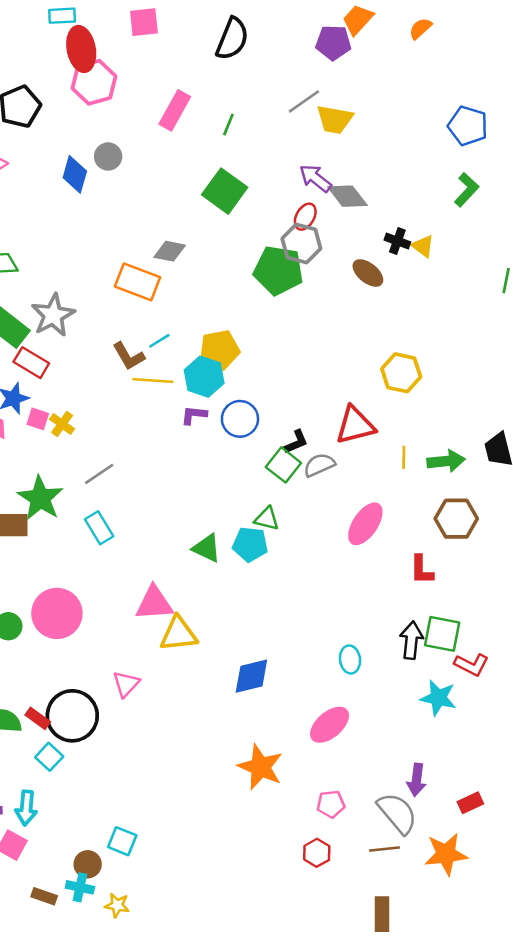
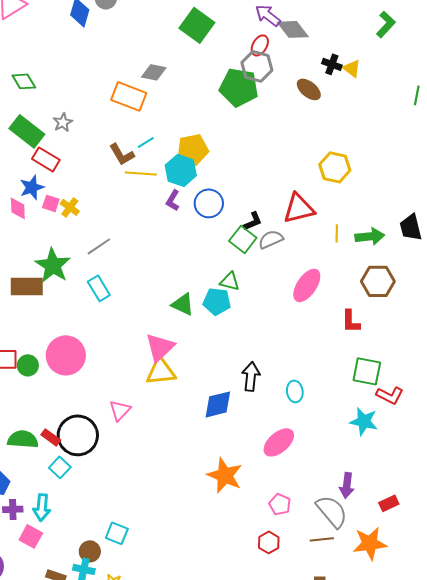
gray star: (53, 315) -> (63, 122), size x0.6
purple L-shape: (194, 415) -> (173, 200), turned -65
pink triangle: (154, 603) -> (160, 347), moved, turned -40
black arrow: (411, 640) -> (251, 376), moved
pink pentagon: (331, 804) -> (280, 504), turned 30

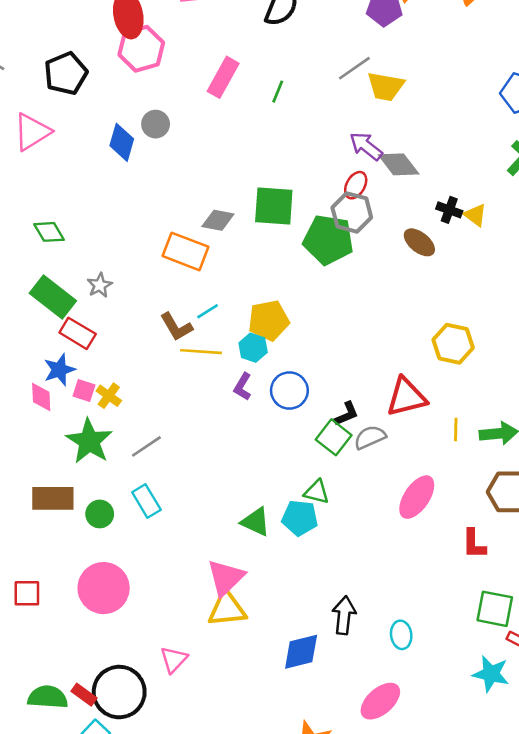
green square: (197, 25) -> (274, 206), moved, turned -32
cyan hexagon: (181, 170) -> (253, 348), size x0.7
green star: (53, 265) -> (89, 441), moved
green circle: (28, 365) -> (100, 514), moved

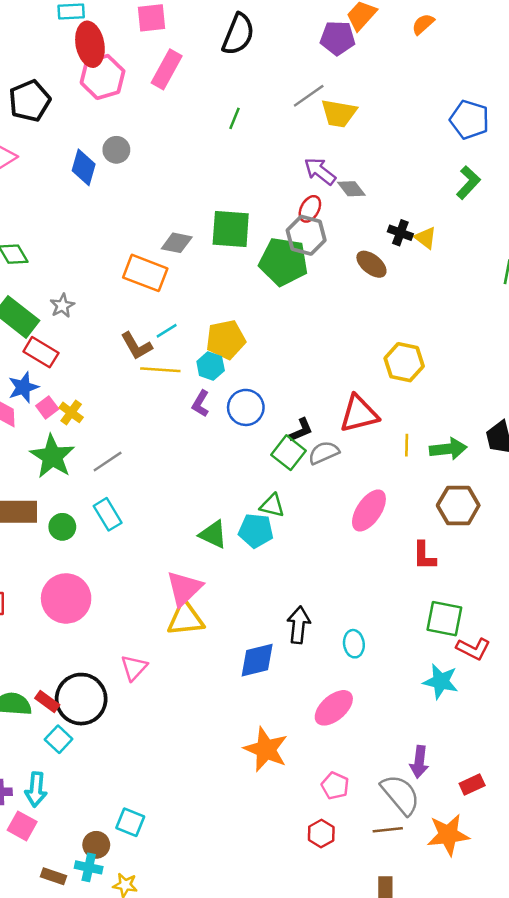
pink rectangle: (223, 77) -> (167, 69), moved
gray diamond: (399, 164) -> (351, 189), size x0.7
pink square: (84, 391) -> (47, 407), turned 35

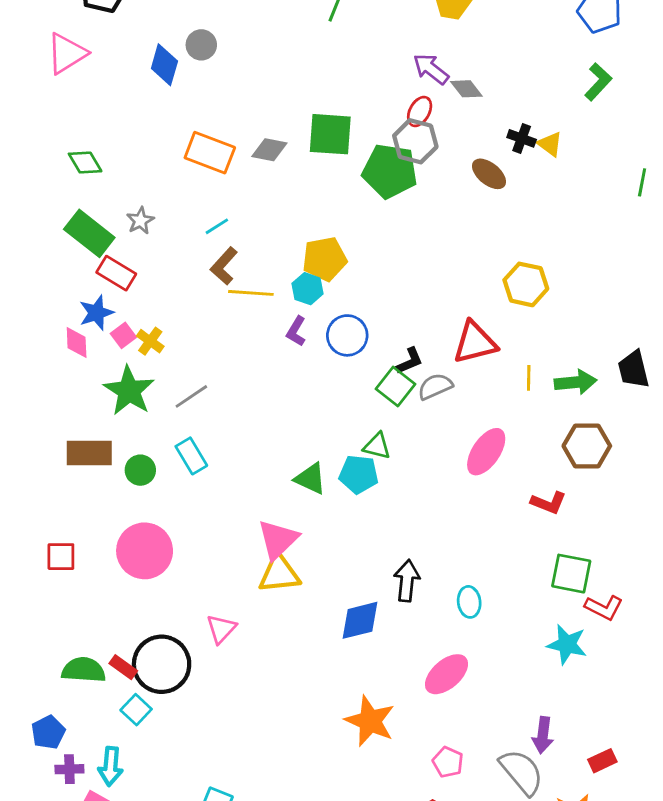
orange rectangle: (145, 273) -> (210, 153), moved
cyan line: (167, 331) -> (217, 226), moved
brown L-shape: (136, 346) -> (224, 266), turned 72
red L-shape: (424, 556) -> (549, 503), turned -68

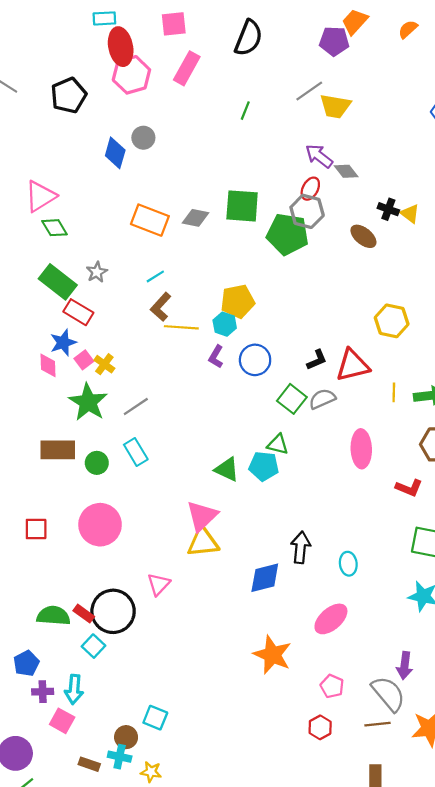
pink triangle: (67, 53) -> (40, 196), moved
black L-shape: (410, 361) -> (317, 360), moved
pink ellipse: (486, 452) -> (361, 449), turned -36

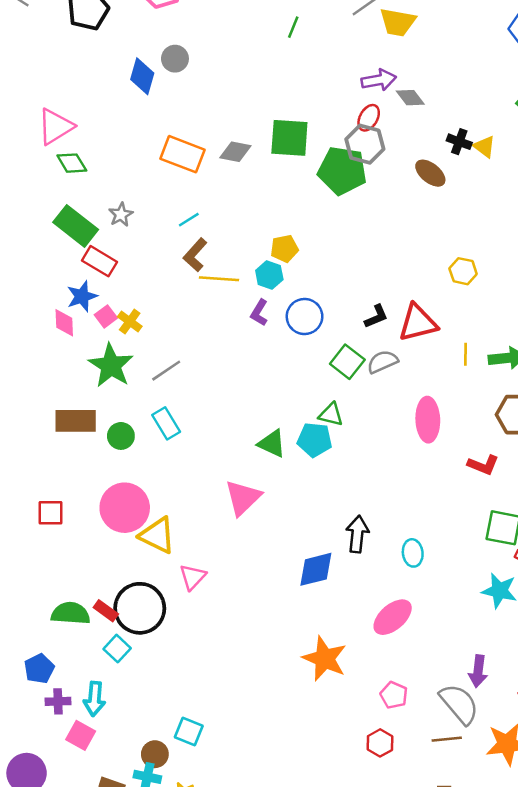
purple arrow: (319, 156) -> (379, 80), turned 132
yellow pentagon: (238, 301) -> (284, 249), size x0.7
yellow hexagon: (392, 321) -> (463, 271), size x0.7
yellow triangle: (203, 542) -> (157, 535), moved, turned 32

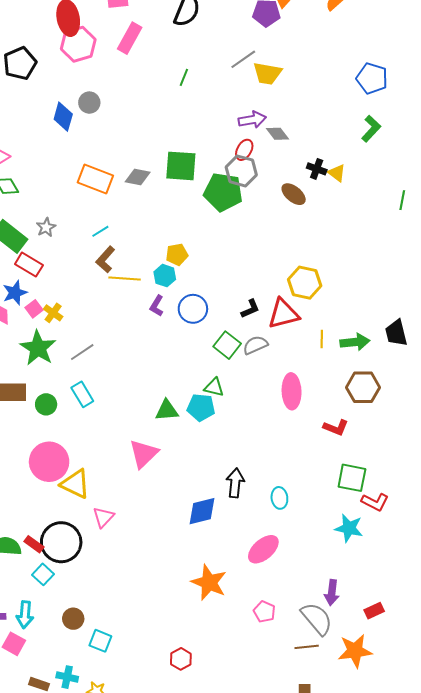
yellow hexagon: (463, 271) -> (305, 283), moved, size x1.5
green triangle: (272, 444) -> (167, 410), turned -30
red hexagon: (380, 743) -> (181, 659), moved
brown circle: (155, 754) -> (73, 619), moved

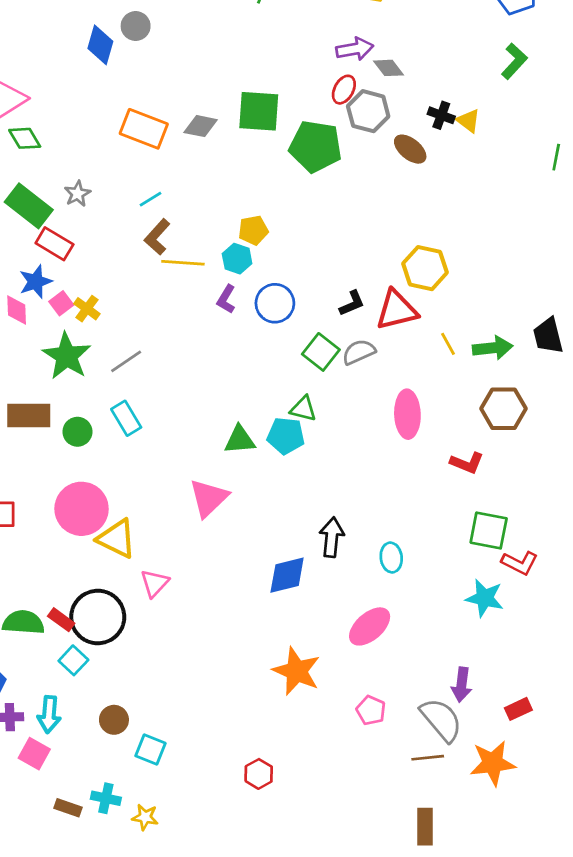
gray hexagon: (241, 171) -> (368, 111), moved
yellow line: (322, 339) -> (448, 344), turned -30

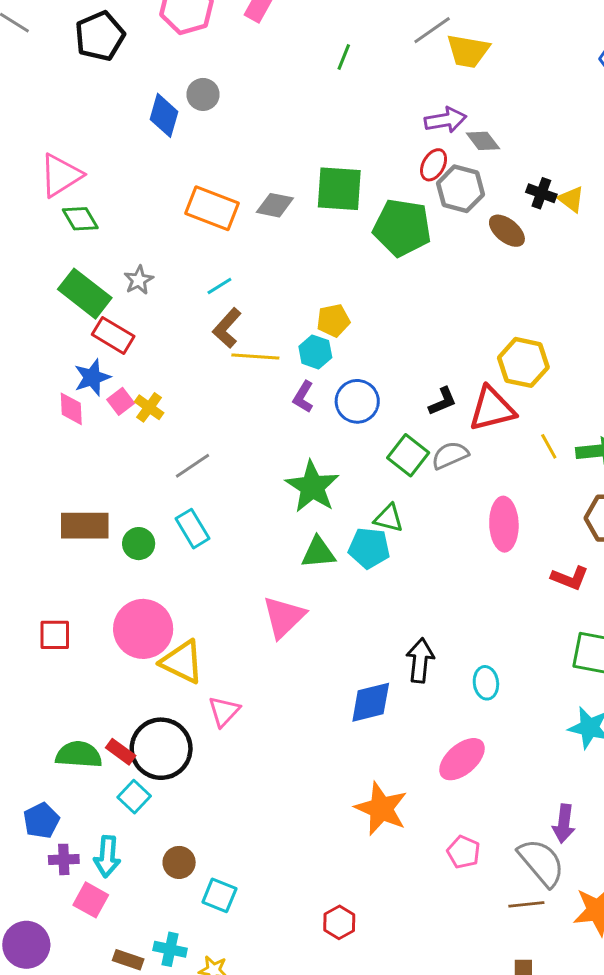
green star: (67, 356) -> (312, 487), moved

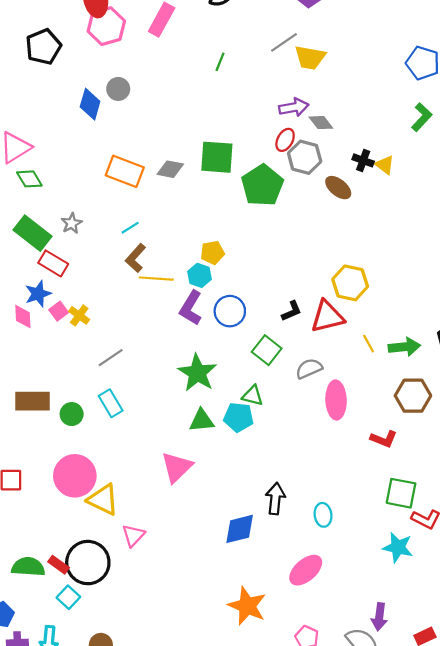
green pentagon: (402, 228) -> (262, 185), turned 30
purple L-shape: (303, 397) -> (191, 308), size x1.5
gray semicircle: (450, 455) -> (309, 369), moved

